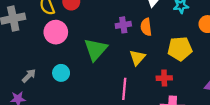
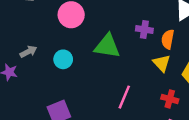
green triangle: (96, 49) -> (107, 46), turned 40
yellow triangle: (137, 58) -> (162, 63), moved, turned -42

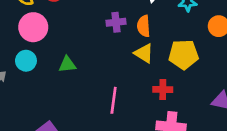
green triangle: (107, 46) -> (67, 64), moved, size x0.6
cyan circle: (63, 59) -> (26, 61), moved

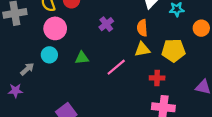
purple cross: (116, 22) -> (106, 24), moved, turned -32
yellow triangle: (144, 53) -> (142, 49), turned -42
pink line: (114, 100) -> (116, 67), moved, turned 42

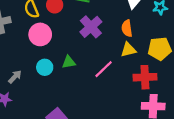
purple cross: (106, 24) -> (91, 27), size x1.5
cyan circle: (49, 55) -> (45, 67), moved
red cross: (157, 78) -> (145, 77), size x1.5

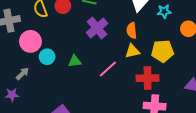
pink circle: (40, 34) -> (30, 41), moved
cyan circle: (45, 67) -> (47, 57), moved

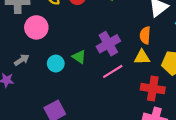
purple cross: (97, 28) -> (108, 44), moved
cyan circle: (47, 57) -> (56, 64), moved
green triangle: (75, 61) -> (79, 57), turned 32

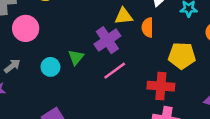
green triangle: (79, 57) -> (76, 57), turned 40
yellow triangle: (142, 57) -> (124, 16), moved

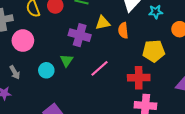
purple cross: (107, 40) -> (80, 35), moved, turned -35
gray arrow: (12, 66) -> (15, 72), turned 104

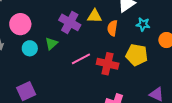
cyan star: (156, 12) -> (143, 24), moved
pink circle: (23, 41) -> (20, 24), moved
red cross: (139, 78) -> (108, 64), moved

